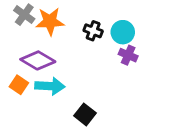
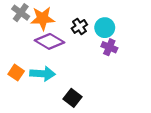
black cross: (93, 31) -> (79, 26), turned 35
purple diamond: (38, 60) -> (49, 41), moved

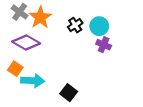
orange star: (43, 18) -> (40, 17), turned -30
purple diamond: (49, 41) -> (26, 42), moved
cyan arrow: (43, 74) -> (33, 81), moved

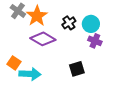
purple diamond: (26, 42) -> (43, 39), moved
black square: (69, 93) -> (77, 69), moved, turned 35

